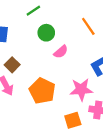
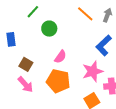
pink semicircle: (61, 52) -> (60, 57), moved

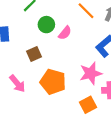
pink semicircle: (60, 57) -> (65, 33), moved
brown square: (26, 64) -> (34, 54), moved, turned 32

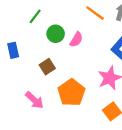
orange pentagon: (53, 82) -> (71, 93), turned 30

